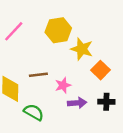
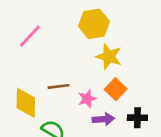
yellow hexagon: (58, 30) -> (94, 24), moved
orange square: (101, 70) -> (116, 89), moved

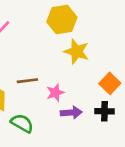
orange square: (116, 89) -> (110, 83), moved

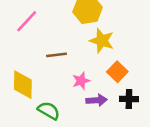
brown line: (27, 81) -> (56, 55), moved
orange square: (110, 83) -> (117, 72), moved

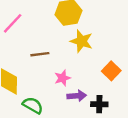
orange square: (117, 72) -> (111, 71), moved
black cross: (129, 99) -> (99, 104), moved

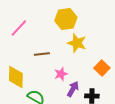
purple arrow: (77, 96) -> (73, 89), turned -56

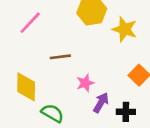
yellow star: (77, 43) -> (125, 29), moved

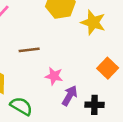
pink star: (85, 83) -> (54, 76), turned 30

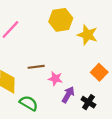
brown line: (29, 50) -> (36, 67), moved
black cross: (94, 105) -> (88, 102), turned 32

